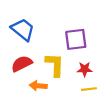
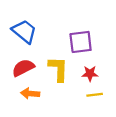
orange arrow: (38, 86) -> (30, 94), moved

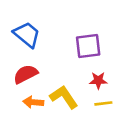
yellow L-shape: (58, 69) -> (64, 97), moved, turned -36

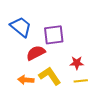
purple square: (88, 46) -> (54, 35), moved
red semicircle: (26, 74) -> (36, 53), moved

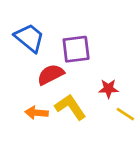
yellow line: (81, 81) -> (125, 114), moved, turned 40

